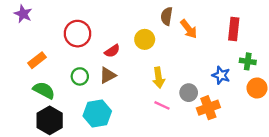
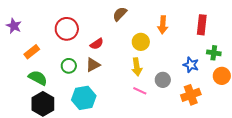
purple star: (23, 14) -> (14, 26), moved
brown semicircle: (167, 16) -> (120, 14), moved, turned 35
orange arrow: (189, 29) -> (163, 25), turned 42
yellow circle: (145, 39) -> (141, 42), moved
orange cross: (208, 108) -> (191, 95), moved

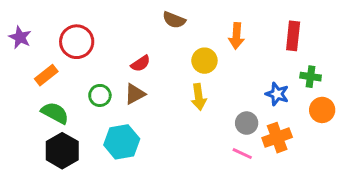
brown semicircle: (120, 14) -> (174, 20), turned -112
red circle: (67, 29) -> (77, 42), moved
gray circle: (163, 80) -> (247, 123), moved
pink line: (140, 91) -> (242, 154), moved

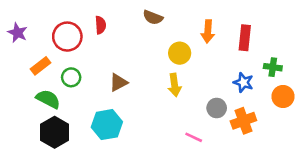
red rectangle: (293, 36) -> (245, 38), moved
red semicircle: (141, 63) -> (100, 25), moved, turned -60
green circle: (100, 95) -> (71, 77), moved
pink line: (242, 154) -> (194, 137), moved

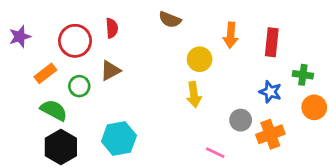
purple star: (18, 33) -> (20, 37), turned 30
brown triangle: (118, 82) -> (110, 71), moved

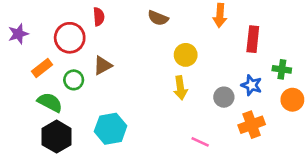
red semicircle: (112, 28) -> (99, 17), moved
orange arrow: (231, 35) -> (220, 15), moved
gray circle: (241, 120) -> (224, 97), moved

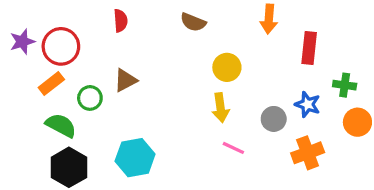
red circle: (70, 38) -> (61, 46), moved
pink line: (200, 142) -> (233, 148), moved

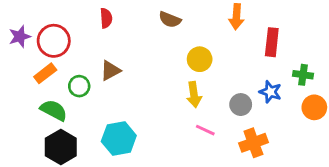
orange cross: (308, 153) -> (253, 143), moved

